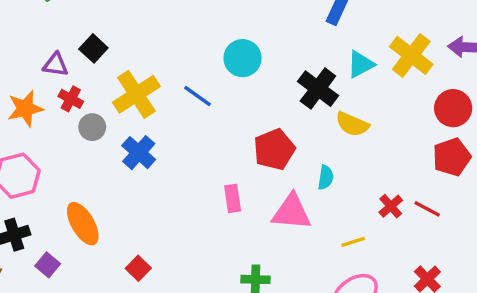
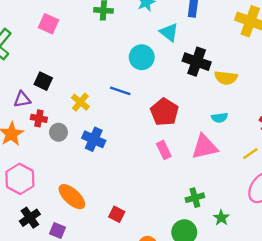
cyan triangle: (361, 64) -> (169, 32), moved, turned -36
yellow cross: (136, 94) -> (80, 102), size x0.6
red pentagon: (274, 149) -> (164, 112), moved
cyan semicircle: (326, 177) -> (220, 118), turned 91

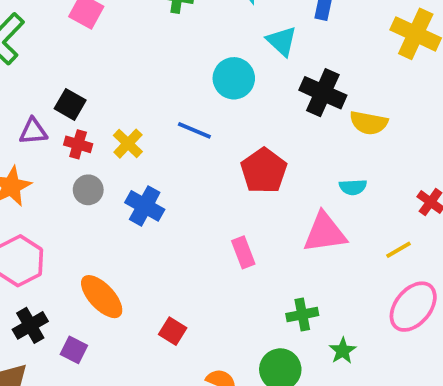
red cross: (39, 118) -> (78, 144), moved
pink rectangle: (164, 150) -> (243, 252), moved

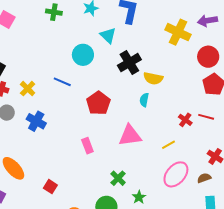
black cross: (323, 93) -> (129, 63), turned 35
cyan semicircle: (353, 187) -> (144, 100), moved, turned 104
green cross: (302, 315) -> (118, 178), turned -35

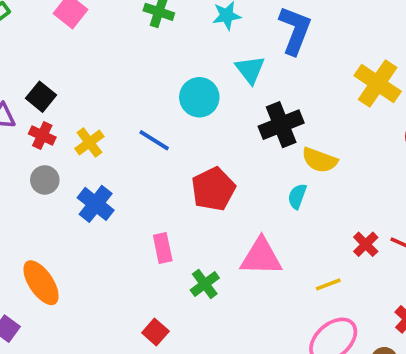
pink rectangle: (87, 146) -> (163, 248), moved
green cross: (118, 178) -> (205, 284), moved
red square: (50, 187) -> (155, 332), moved

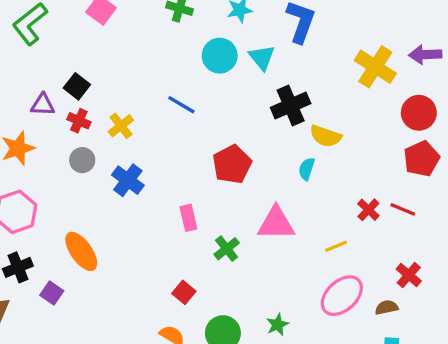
cyan circle: (199, 97) -> (220, 56), moved
blue line: (154, 140) -> (181, 105), moved

